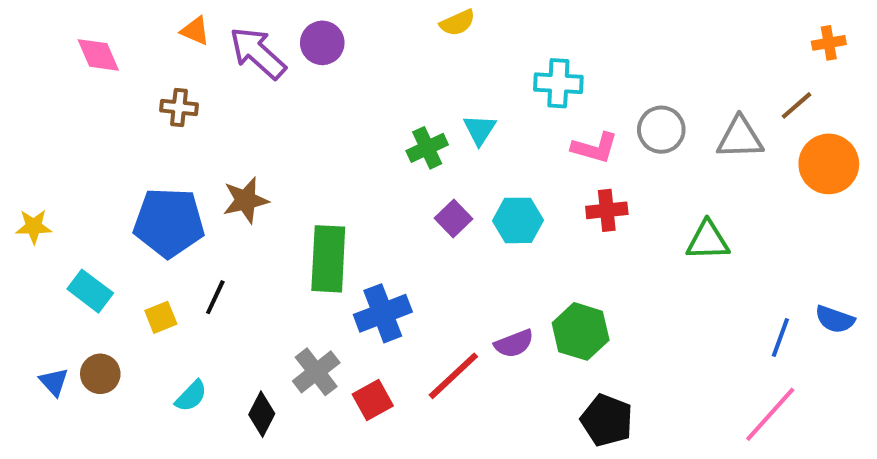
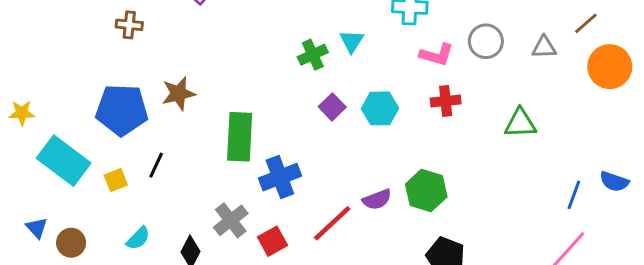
gray triangle: (740, 138) -> (544, 47), size x0.7
cyan rectangle: (90, 291) -> (64, 161), size x1.6
brown circle: (100, 374) -> (71, 243), moved

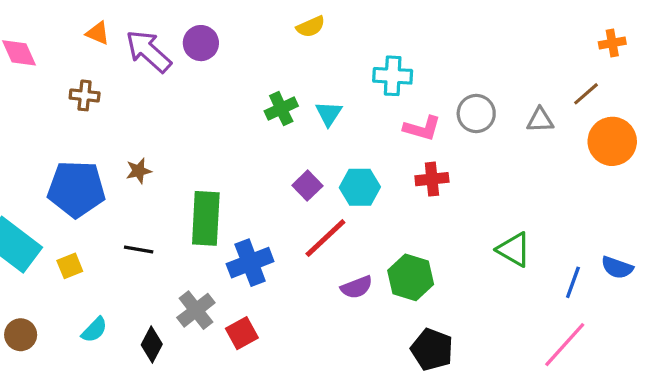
green cross: (313, 55) -> (281, 109), moved
brown star: (178, 93) -> (139, 171), size x0.7
green triangle: (520, 123) -> (514, 250), moved, turned 32
black line: (156, 165) -> (139, 250), moved, turned 75
red line: (332, 223) -> (325, 238), moved

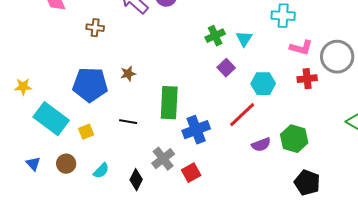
gray circle: (476, 114) -> (337, 57), moved, size x1.4
purple square: (307, 186) -> (226, 68), moved
brown circle: (21, 335) -> (66, 164), moved

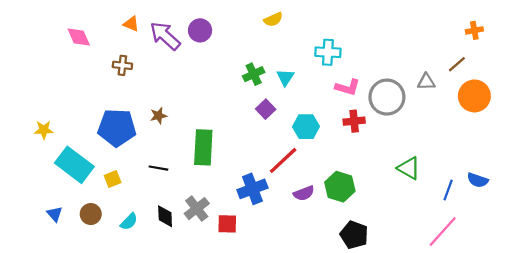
blue cross: (196, 130) -> (252, 189), moved
red square: (191, 173) -> (227, 224), turned 30
black diamond: (136, 180) -> (165, 216), moved, turned -30

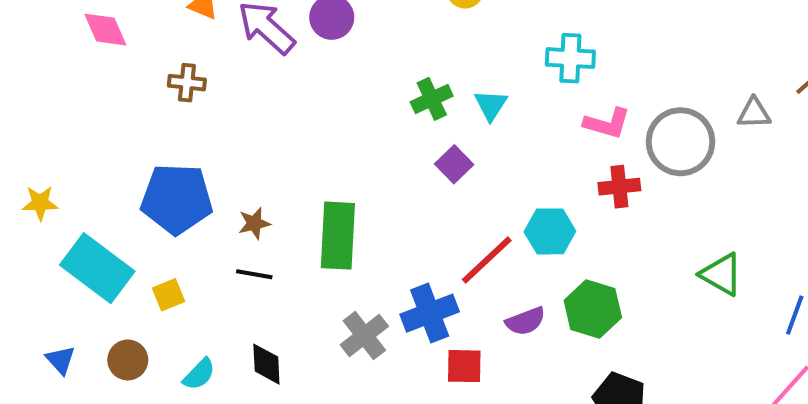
brown star: (158, 116) -> (254, 223), moved
cyan hexagon: (306, 127) -> (550, 231), moved
gray cross: (197, 209) -> (364, 335), moved
red square: (227, 224) -> (464, 366), moved

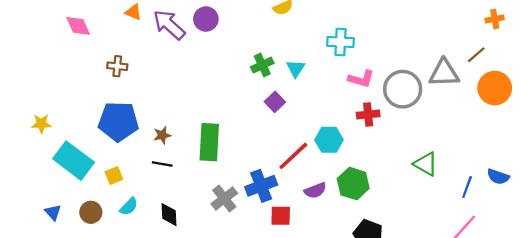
brown cross: (187, 83) -> (117, 66), moved
gray triangle: (754, 113) -> (444, 73), size x1.6
cyan semicircle: (199, 374) -> (129, 207), moved

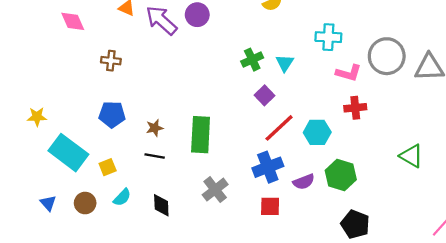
gray circle: (403, 89) -> (387, 56), moved
blue pentagon: (118, 121) -> (112, 114), size x0.7
red line: (293, 156) -> (279, 128), moved
blue cross: (261, 186) -> (268, 167), moved

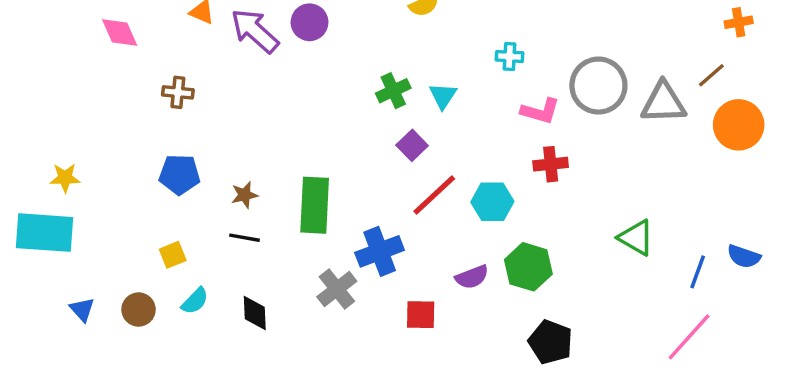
cyan cross: (328, 37) -> (510, 56), size x0.7
cyan rectangle: (68, 153) -> (44, 233), moved, turned -33
blue cross: (268, 167) -> (380, 251), moved

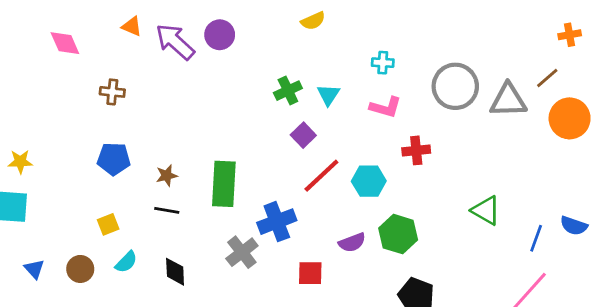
pink L-shape: (540, 111) -> (386, 107), moved

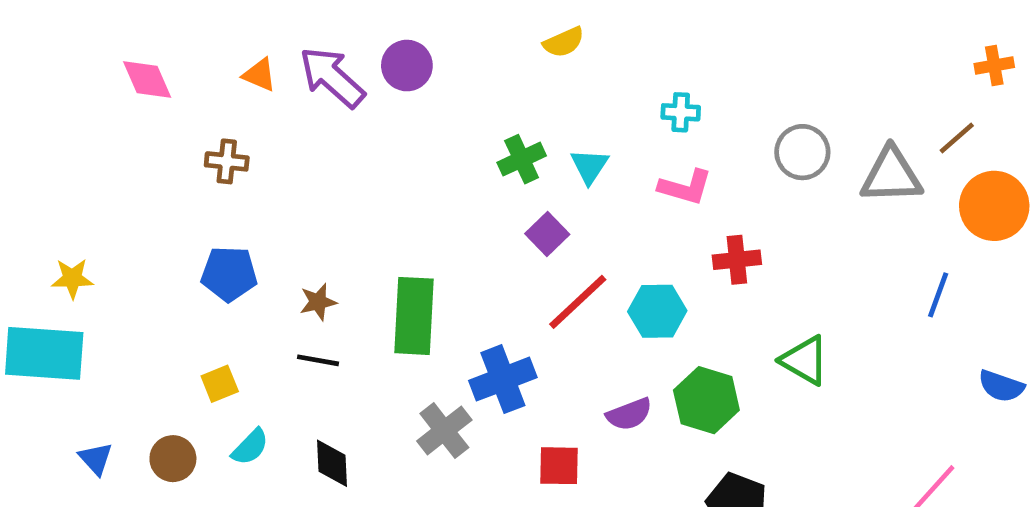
orange triangle: (132, 26) -> (260, 75), moved
gray circle: (455, 86) -> (802, 152), size x0.7
green triangle: (486, 210) -> (805, 360), moved
blue line: (536, 238) -> (938, 295), moved

